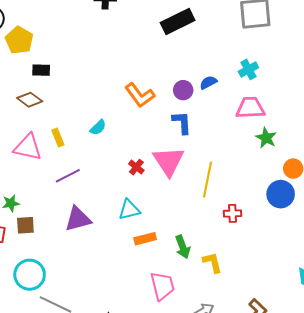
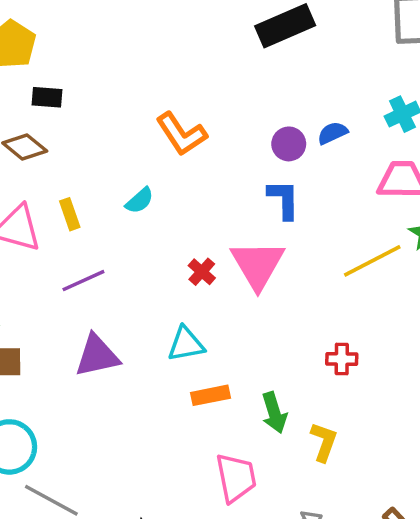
orange L-shape: (140, 95) -> (181, 134), moved
yellow line: (207, 180) -> (372, 261), moved, turned 48
red cross: (232, 213) -> (342, 359), moved
yellow L-shape: (212, 262) -> (324, 442), turned 30

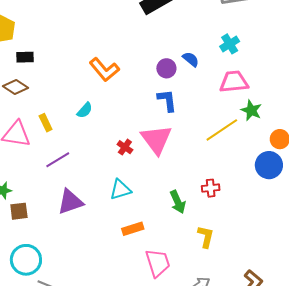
blue semicircle: (332, 133) -> (191, 59), turned 72
orange rectangle: (211, 395) -> (133, 229), moved
green arrow: (274, 413) -> (178, 202), moved

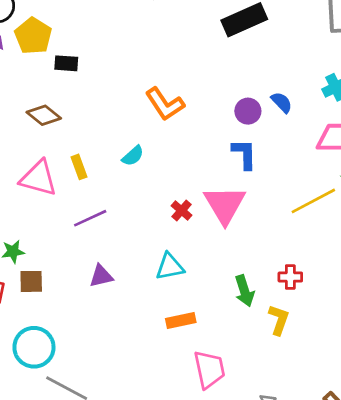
black rectangle: (25, 57) -> (66, 63), moved
purple triangle: (70, 202) -> (101, 276), size x0.7
yellow L-shape: (206, 237) -> (279, 320), moved

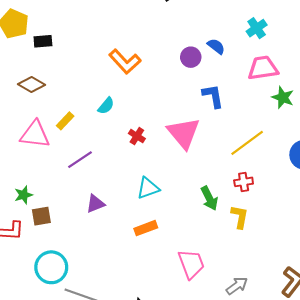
blue L-shape: (244, 154) -> (213, 96), moved
yellow rectangle: (79, 167) -> (65, 121), turned 72
yellow line: (313, 201) -> (247, 143), moved
red cross: (182, 210) -> (137, 136), moved
orange rectangle: (181, 321) -> (146, 228), moved

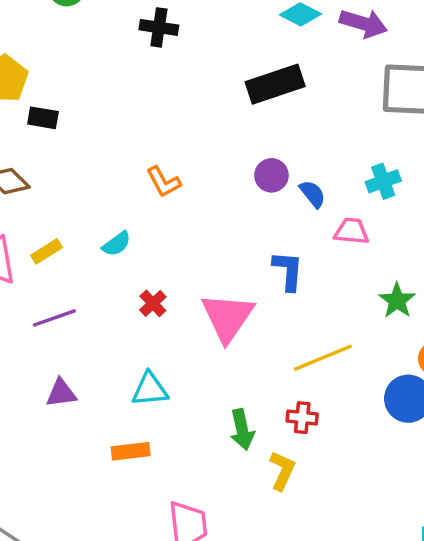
purple circle: (191, 57) -> (271, 175), moved
orange L-shape: (125, 62) -> (163, 182), size x0.7
pink trapezoid: (263, 68) -> (351, 231), moved, size x0.7

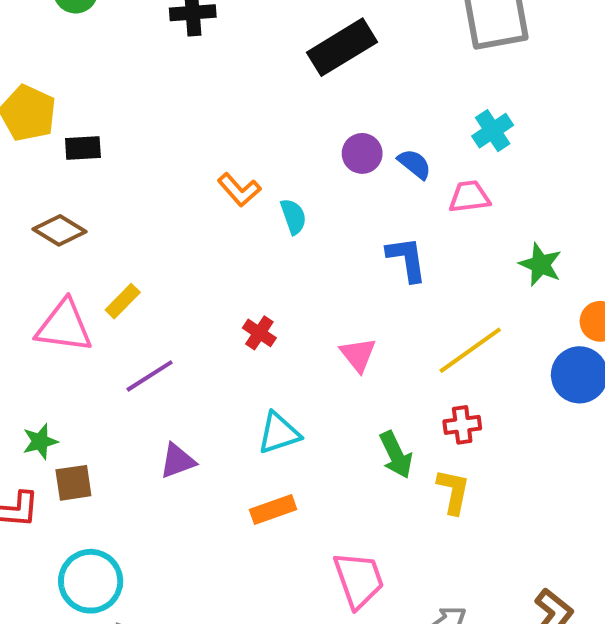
cyan semicircle: (117, 244) -> (293, 216), moved, turned -60
pink triangle: (227, 317) -> (358, 355), moved, size x0.6

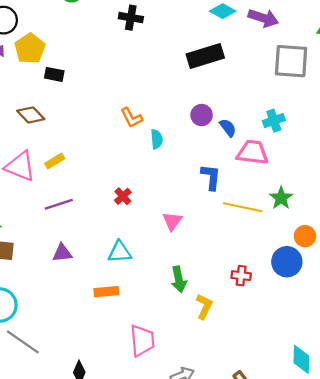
pink trapezoid: (469, 197) -> (253, 152), size x1.4
yellow line: (470, 350) -> (243, 207), moved, turned 33
red cross: (462, 425) -> (241, 276), moved

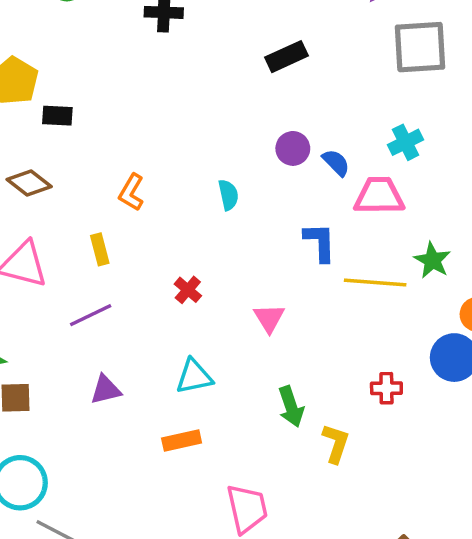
black rectangle: (205, 56) -> (287, 57), size x0.7
orange L-shape: (132, 118) -> (131, 192), moved, turned 65
yellow rectangle: (55, 161) -> (100, 249), moved, turned -66

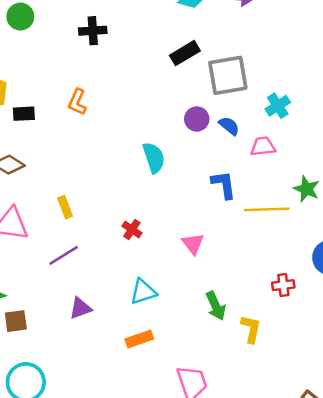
gray square: (420, 47) -> (228, 75), moved
orange L-shape: (131, 192) -> (77, 102), moved
cyan semicircle: (228, 195) -> (154, 158), size x1.4
pink trapezoid: (379, 196) -> (263, 146), size x0.7

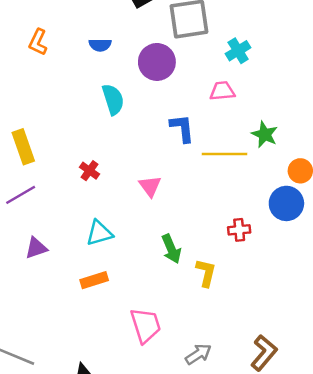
purple circle: (197, 119) -> (157, 62), size x1.5
blue semicircle: (229, 126) -> (100, 45), moved, turned 140
yellow rectangle: (65, 207) -> (23, 147), size x1.5

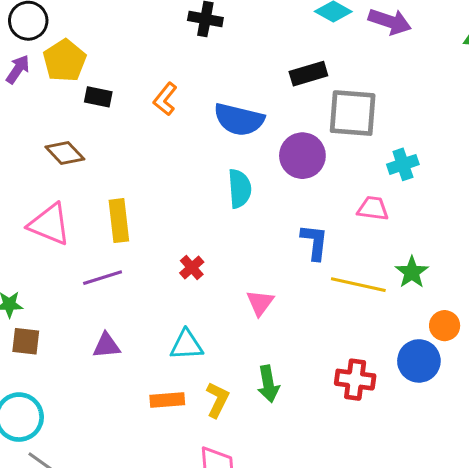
blue semicircle: (100, 45) -> (239, 120), size x1.8
red cross: (239, 230) -> (355, 380), size x1.4
yellow L-shape: (206, 273) -> (217, 400), moved

